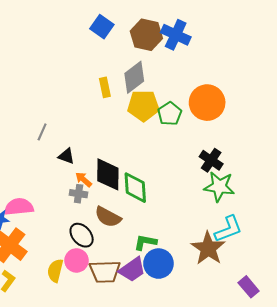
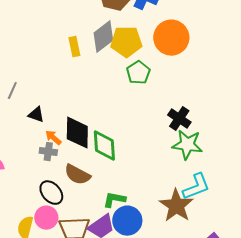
orange circle: (207, 103) -> (171, 38), moved
yellow pentagon: (143, 106) -> (126, 42), moved

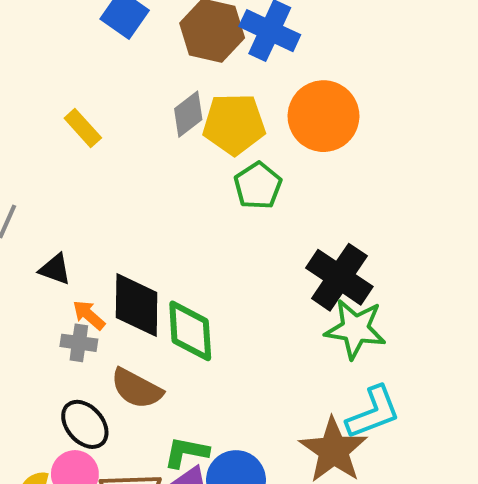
gray diamond: (103, 37) -> (188, 114), size x0.7
yellow rectangle: (74, 47) -> (83, 128), moved, turned -30
black cross: (179, 119) -> (339, 277), size x1.4
green L-shape: (114, 200) -> (186, 452), moved

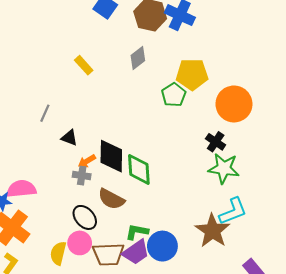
orange circle: (323, 116) -> (234, 104), moved
yellow pentagon: (234, 124) -> (192, 74), moved
black cross: (339, 277) -> (216, 142), size x0.6
orange arrow: (89, 315) -> (87, 161), turned -72

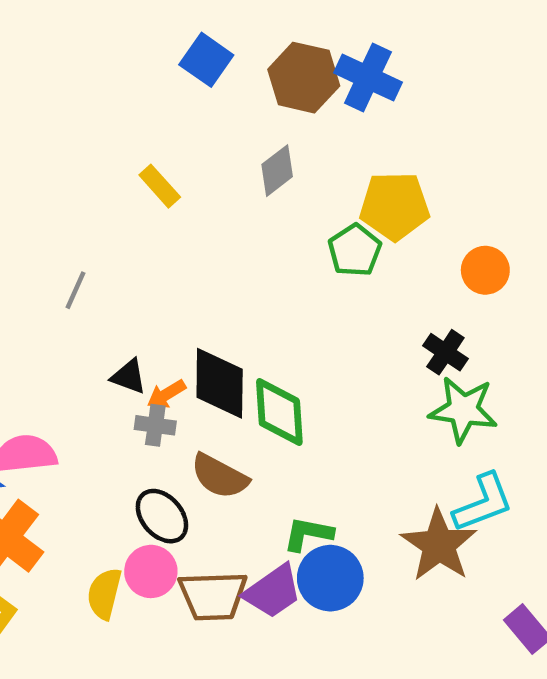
orange circle: (234, 104) -> (485, 270), size x0.6
black triangle: (69, 138) -> (129, 377), moved
green L-shape: (137, 232) -> (308, 534), moved

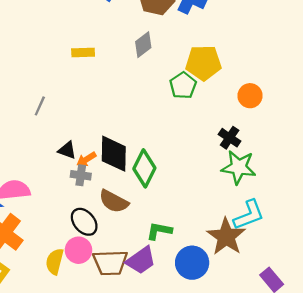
yellow rectangle: (160, 186) -> (83, 53), turned -50
green diamond: (279, 412) -> (144, 168), turned 30
blue circle: (330, 578) -> (192, 263), moved

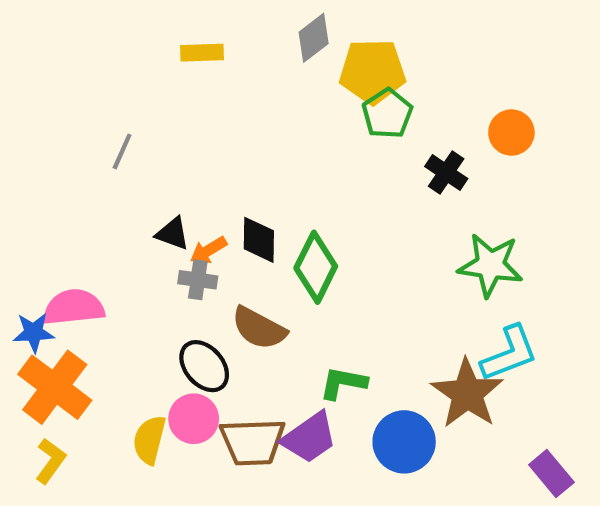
yellow pentagon: (203, 63) -> (373, 71), moved
black cross: (230, 138) -> (446, 172), moved
black diamond: (114, 154) -> (259, 240), size x0.7

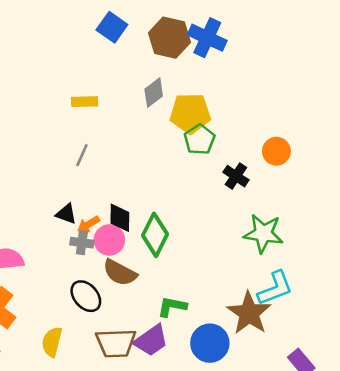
gray line: (122, 151) -> (82, 155), moved
pink circle: (194, 419) -> (109, 240), moved

